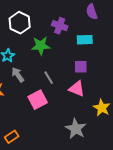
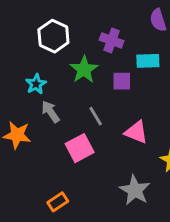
green star: (41, 46) -> (84, 70), turned -30
purple square: (81, 67) -> (122, 81), moved
orange rectangle: (12, 137) -> (58, 202), moved

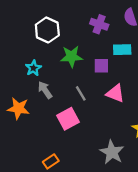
purple cross: (112, 40) -> (99, 24), moved
green star: (84, 70) -> (71, 57), turned 30
pink triangle: (136, 132) -> (115, 93), moved

